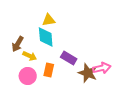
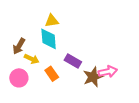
orange rectangle: (49, 70) -> (52, 74), turned -48
brown star: (88, 73) -> (93, 77), turned 30
pink circle: (28, 76) -> (19, 78), moved

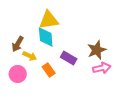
yellow triangle: (52, 21) -> (49, 20), size x1.5
brown star: (93, 77) -> (97, 50), moved

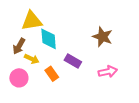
yellow triangle: (49, 20) -> (32, 21), moved
brown star: (97, 50) -> (102, 37), moved, turned -30

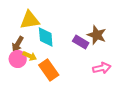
purple rectangle: (73, 61) -> (81, 42), moved
orange rectangle: (52, 74) -> (49, 70), size x1.5
pink circle: (19, 78) -> (18, 59), moved

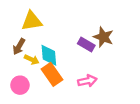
cyan diamond: (46, 37) -> (49, 55), moved
pink circle: (18, 59) -> (20, 85), moved
pink arrow: (102, 68) -> (87, 81), moved

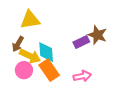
purple rectangle: (86, 45) -> (81, 42), turned -56
yellow arrow: (32, 59) -> (30, 56), size x1.5
pink circle: (20, 85) -> (24, 70), moved

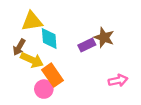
cyan diamond: (46, 52) -> (49, 39), moved
pink circle: (24, 70) -> (44, 89), moved
pink arrow: (82, 76) -> (118, 80), moved

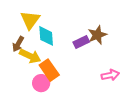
yellow triangle: (32, 21) -> (30, 20), turned -45
brown star: (104, 37) -> (97, 35), turned 30

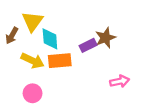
brown arrow: (18, 44) -> (12, 36), moved
orange rectangle: (49, 70) -> (60, 61), moved, turned -60
pink circle: (41, 83) -> (33, 93), moved

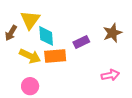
brown star: (105, 38) -> (112, 33), moved

